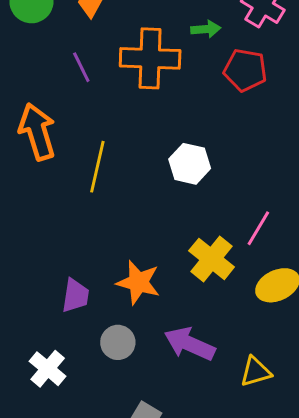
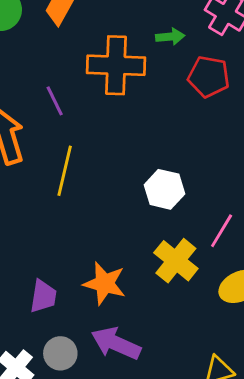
purple line: (81, 67) -> (55, 101), moved
white hexagon: (190, 164) -> (164, 189), moved
gray circle: (118, 342) -> (60, 353), moved
purple arrow: (190, 344) -> (116, 343), moved

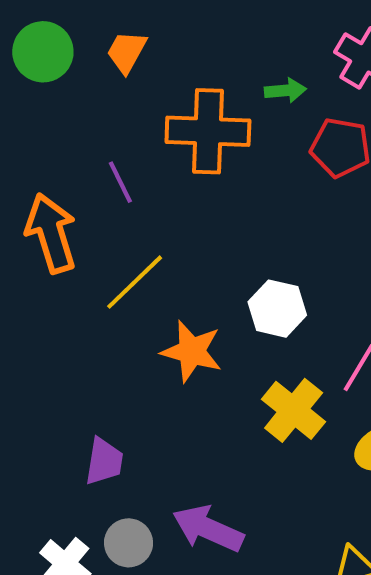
yellow line: (65, 171) -> (135, 282), turned 33
orange star: (105, 283) -> (192, 351), moved

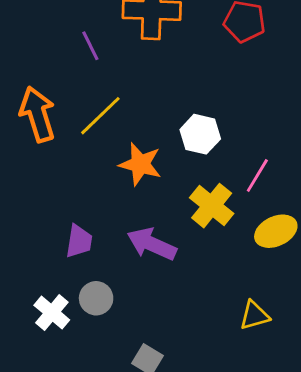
orange arrow: (51, 233) -> (38, 114), moved
purple arrow: (208, 529) -> (152, 244), moved

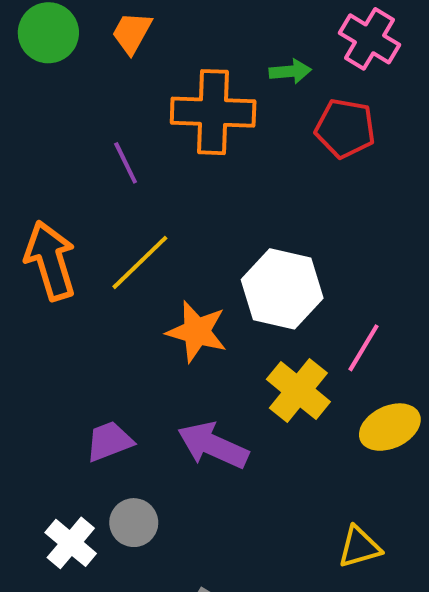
white hexagon: (200, 134) -> (282, 289), size x1.4
purple trapezoid: (79, 241) -> (109, 441), turned -120

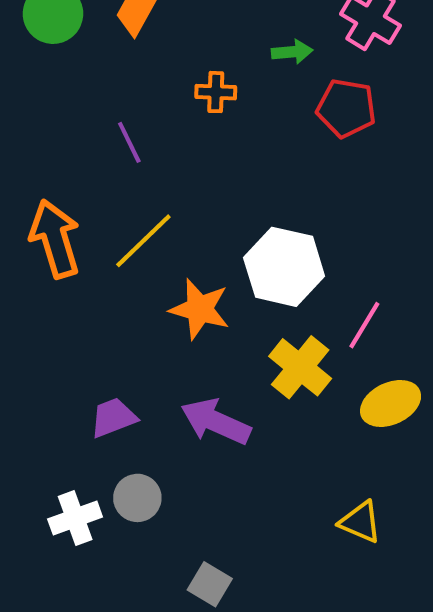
orange cross: (213, 112) -> (216, 92), size x0.5
white cross: (71, 543) -> (75, 518), turned 30
yellow triangle: (359, 547) -> (360, 522), turned 39

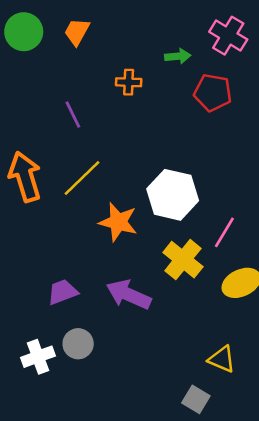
gray square: (210, 584) -> (196, 399), moved

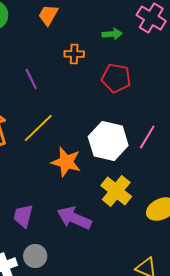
orange trapezoid: (77, 32) -> (48, 15), moved
red pentagon: (213, 93) -> (116, 78), moved
pink line: (224, 232) -> (147, 137), moved
purple trapezoid: (63, 292) -> (23, 216), turned -55

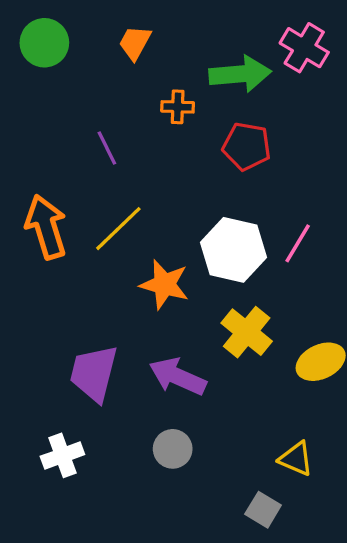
green arrow: (112, 34) -> (240, 74), size x1.8
purple trapezoid: (23, 216) -> (94, 373), size x1.5
gray circle: (35, 256) -> (173, 449), moved

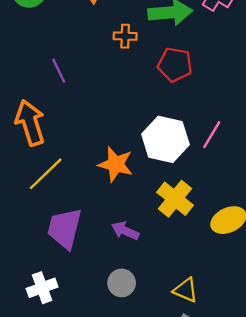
purple line: (107, 148) -> (59, 71), moved
yellow line: (118, 229) -> (46, 174), moved
purple arrow: (178, 377) -> (125, 231), size x0.7
yellow triangle: (296, 459) -> (186, 290), moved

